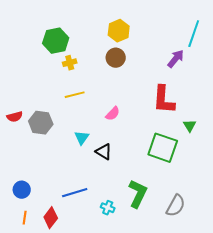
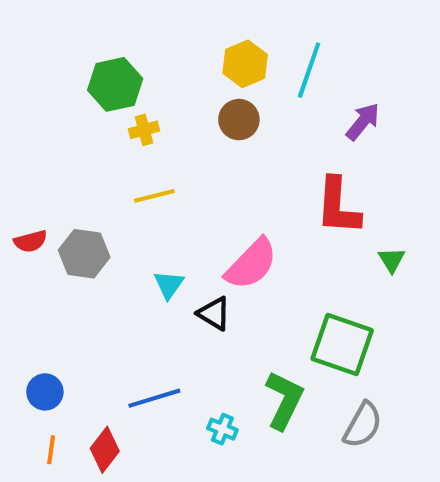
cyan line: (194, 34) -> (309, 70), moved
pink semicircle: (113, 114) -> (251, 264), moved, size x1.8
green square: (163, 148) -> (342, 344), moved

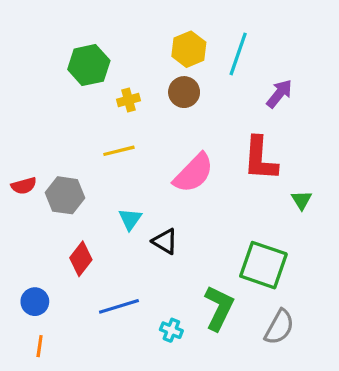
yellow cross: (144, 130) -> (128, 100), moved
pink semicircle: (251, 264) -> (194, 173), moved
red diamond: (105, 450) -> (81, 259), moved

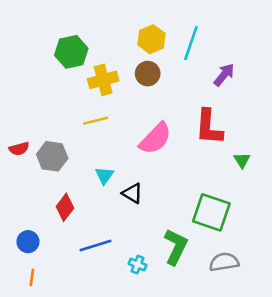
yellow cross: (128, 100) -> (103, 80), size x1.6
gray semicircle: (279, 327) -> (224, 262), turned -128

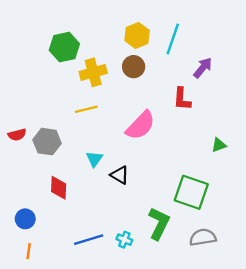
red L-shape: (209, 127) -> (182, 99), moved, size x0.7
green triangle: (242, 160) -> (219, 145), turned 42
red diamond: (65, 207) -> (59, 188), turned -35
blue line: (95, 245) -> (89, 240), moved

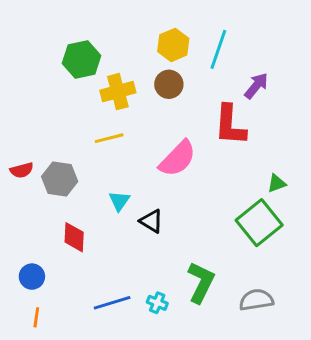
red L-shape: (182, 99) -> (230, 125), size x1.4
green square: (191, 192) -> (259, 223), moved, turned 32

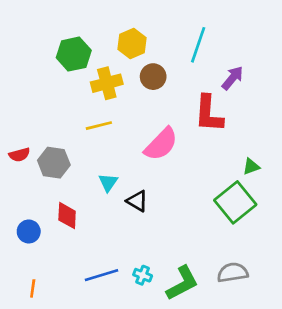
yellow hexagon: (173, 45) -> (132, 43), moved
blue circle: (32, 277) -> (29, 231), moved
green L-shape: (201, 282) -> (182, 283), moved, turned 36

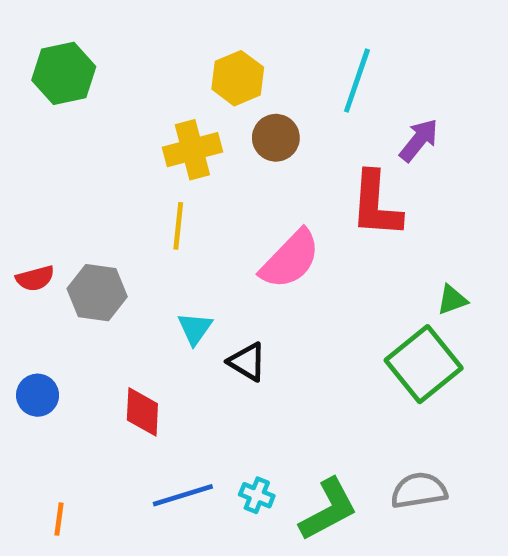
green hexagon: (74, 54) -> (64, 73), moved
yellow line: (99, 126) -> (178, 226), turned -70
red diamond: (67, 216) -> (142, 412), moved
blue circle: (29, 231) -> (38, 395), moved

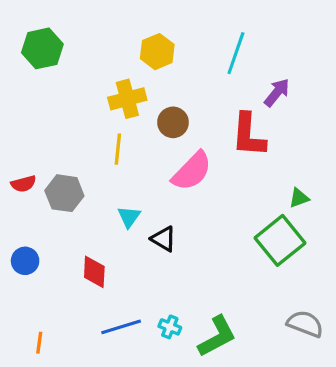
brown circle: (276, 138) -> (173, 122), moved
gray semicircle: (419, 490) -> (305, 324), moved, turned 30

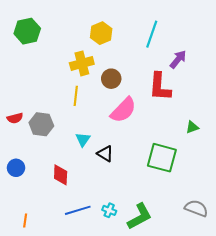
green square: (280, 240) -> (162, 158), moved, turned -36

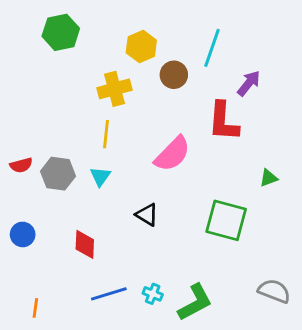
green hexagon: (27, 31) -> (61, 32), moved
brown circle: (111, 79) -> (174, 75), moved
cyan triangle: (83, 139) -> (100, 177), moved

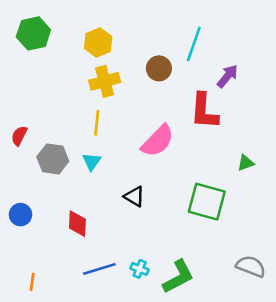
green hexagon: (61, 32) -> (33, 33), moved
yellow hexagon: (141, 46) -> (98, 43), moved
red semicircle: (21, 165) -> (19, 136), moved, turned 132

